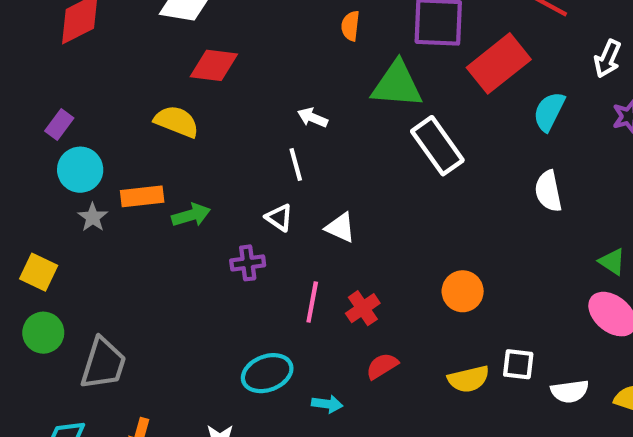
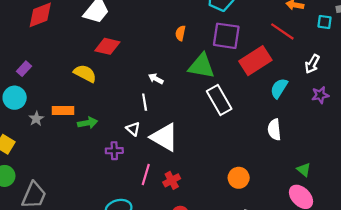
cyan circle: (80, 170) -> (15, 98), moved
white triangle: (340, 227) -> (164, 137), size x1.8
orange circle: (463, 291) -> (239, 178), moved

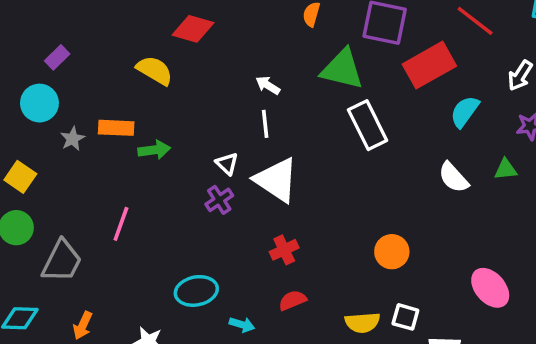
white line: (145, 102) -> (265, 124), moved
white semicircle: (274, 130) -> (453, 177), turned -40
purple cross: (114, 151) -> (219, 200), moved, turned -35
green triangle: (304, 170) -> (506, 169), moved, turned -48
pink line: (146, 174) -> (121, 224), moved

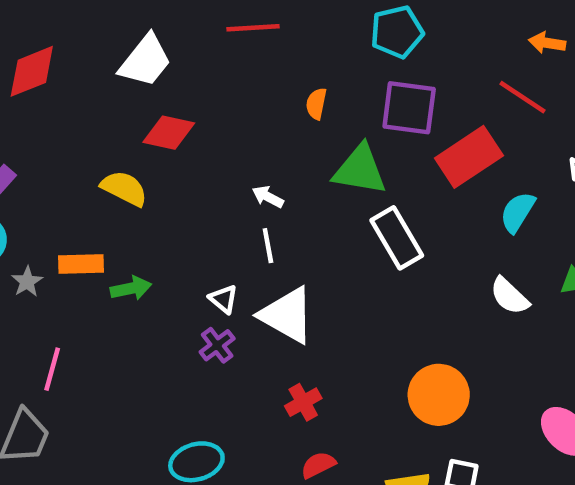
pink line: (121, 224) -> (52, 369), moved
orange circle: (392, 252) -> (439, 395), size x1.4

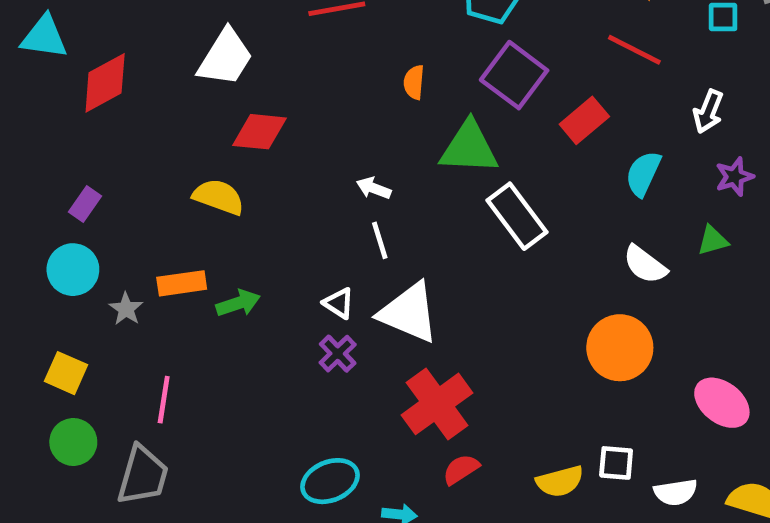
purple square: (409, 108) -> (514, 75), turned 36
red rectangle: (469, 157) -> (584, 120), size x0.7
orange circle: (439, 395) -> (620, 348), moved
red cross: (303, 402) -> (437, 404), size x1.8

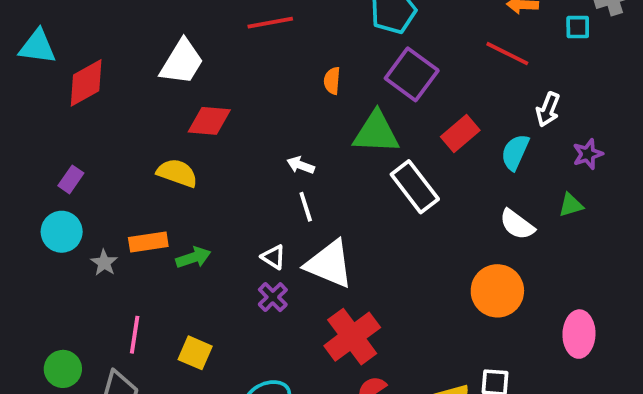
white arrow: (708, 111) -> (548, 109), moved
red rectangle: (584, 120) -> (460, 134), moved
yellow square: (66, 373) -> (195, 353), moved
pink ellipse: (722, 403) -> (579, 334), turned 54

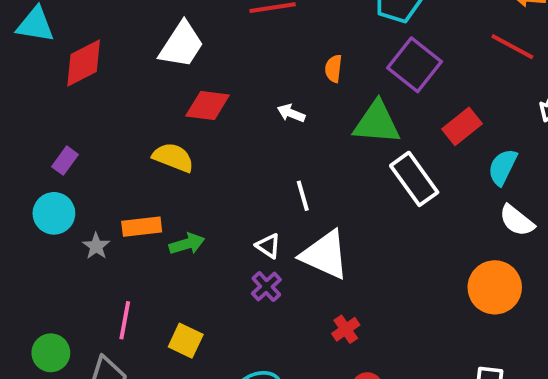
cyan semicircle: (515, 152) -> (503, 167), moved
white arrow: (301, 165) -> (291, 113), moved
red cross: (352, 337) -> (346, 329), size x0.5

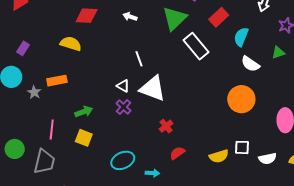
green triangle: (377, 123) -> (175, 18), turned -44
purple rectangle: (65, 161) -> (23, 48), moved
green arrow: (187, 244) -> (84, 112), moved

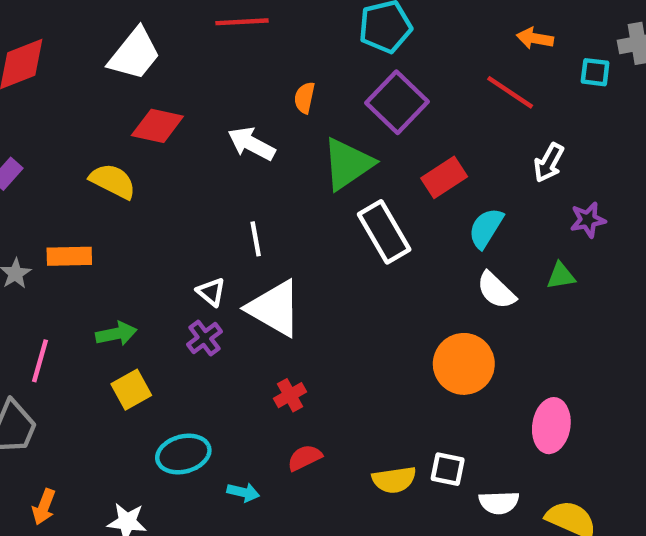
white arrow: (130, 17) -> (251, 144), size x1.5
yellow square: (84, 138) -> (131, 390), moved, turned 30

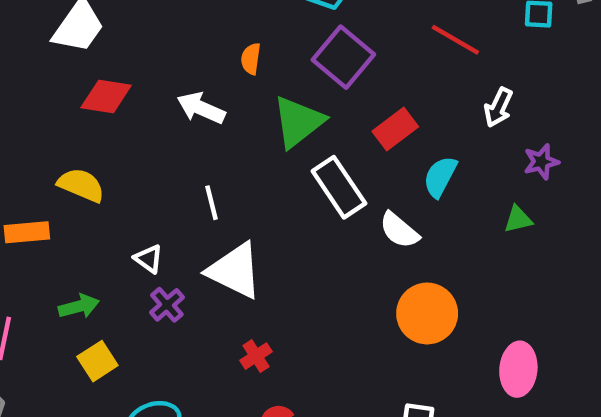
yellow semicircle: (113, 181) -> (81, 185), moved
white semicircle: (496, 290) -> (399, 230), moved
white triangle: (211, 292) -> (149, 259), moved

